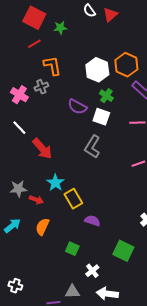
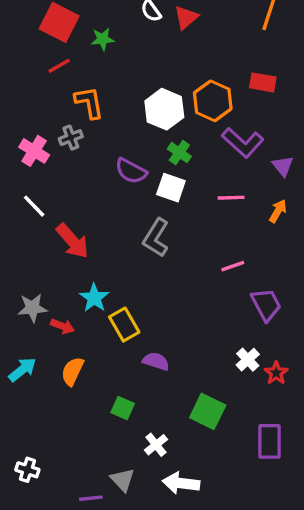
gray triangle: (72, 292) -> (123, 480), turned 49

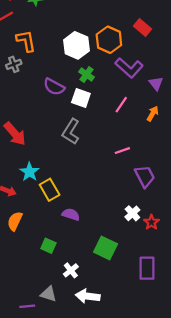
red rectangle: (263, 82) -> (142, 27), turned 30
pink line: (231, 198) -> (121, 105), turned -54
gray triangle: (123, 480) -> (48, 294), turned -30

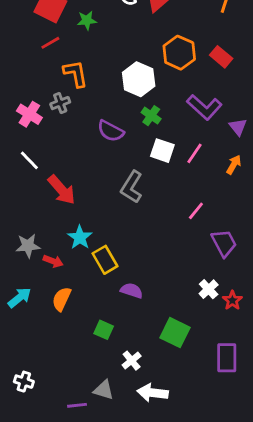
orange hexagon: (109, 40) -> (179, 53), moved
white square: (81, 98) -> (162, 151), moved
pink line: (122, 151) -> (196, 211), turned -32

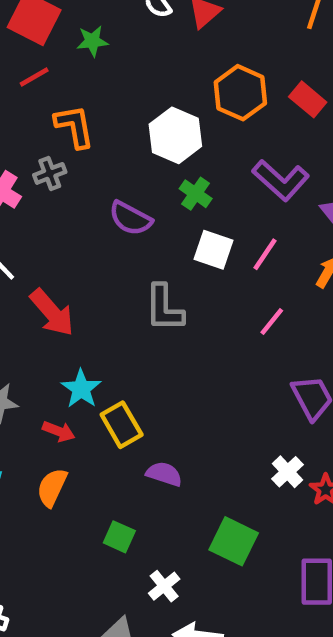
gray L-shape: (132, 187) -> (164, 308), turned -32
pink line: (196, 211) -> (272, 321), moved
red arrow: (53, 261) -> (59, 431), moved

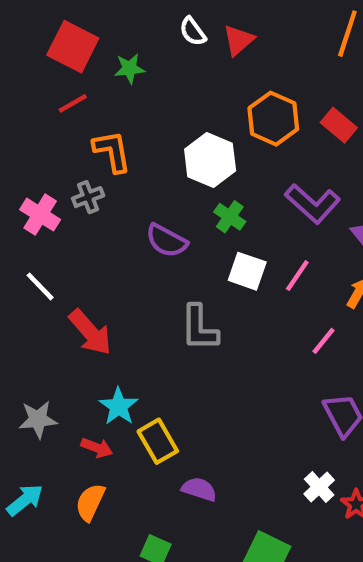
pink line: (272, 321) -> (323, 341), moved

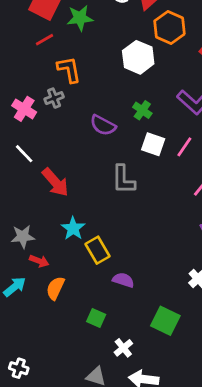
green star: (129, 68) -> (80, 18), size x1.4
orange hexagon: (273, 119) -> (169, 27), moved
white hexagon: (210, 160) -> (138, 57), moved
red arrow: (97, 448) -> (39, 261), moved

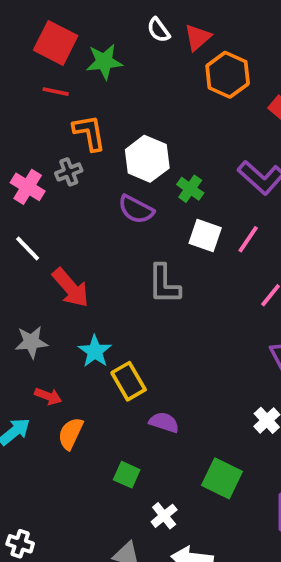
red line: (45, 40) -> (56, 92), turned 42
white hexagon: (138, 57) -> (147, 159), moved
gray star: (23, 237) -> (31, 342), moved

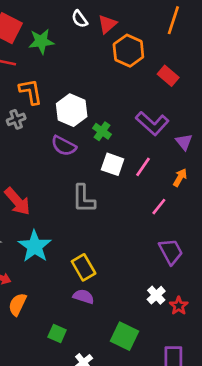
cyan star: (95, 351) -> (35, 246), size x1.4
yellow rectangle: (129, 381) -> (84, 267), moved

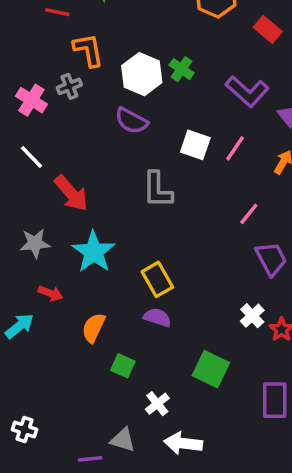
green cross: (102, 131) -> (182, 69), moved
pink line: (159, 207) -> (249, 214), moved
orange semicircle: (17, 304) -> (94, 328), moved

